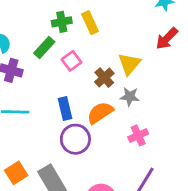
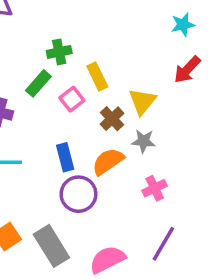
yellow rectangle: (90, 23) -> (97, 76), moved

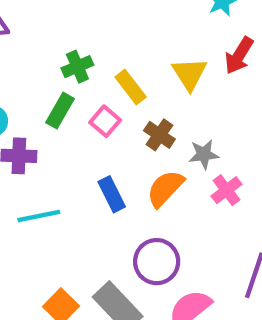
yellow triangle: (142, 101) -> (190, 74), moved
pink cross: (155, 188) -> (226, 190), moved
purple circle: (78, 194) -> (157, 262), moved

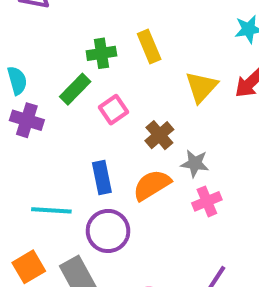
yellow rectangle: (131, 87) -> (149, 46), moved
cyan line: (39, 216) -> (51, 210), moved
purple circle: (157, 262) -> (108, 231), moved

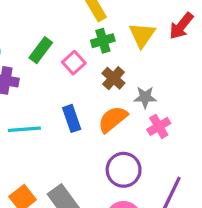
green cross: (101, 53) -> (103, 41), moved
cyan line: (51, 210) -> (24, 129), moved
purple circle: (108, 231) -> (124, 170), moved

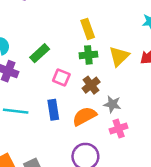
pink square: (74, 63) -> (61, 77), moved, turned -36

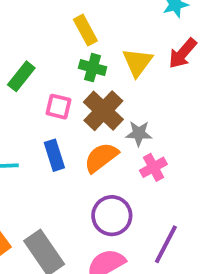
green cross: (88, 55) -> (93, 68), turned 30
brown cross: (91, 85) -> (103, 111), size x1.5

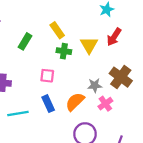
green rectangle: (21, 76) -> (25, 41), moved
brown cross: (103, 111) -> (121, 77), moved

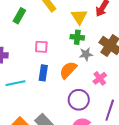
green cross: (64, 51) -> (77, 37), moved
blue rectangle: (48, 104) -> (43, 73), turned 35
pink cross: (105, 104) -> (100, 78), moved

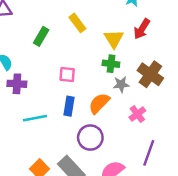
purple circle: (79, 100) -> (90, 138), moved

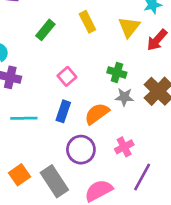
yellow triangle: (114, 39) -> (129, 27), moved
pink square: (67, 75) -> (67, 76), turned 35
pink cross: (137, 114) -> (124, 147), moved

